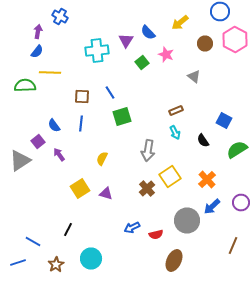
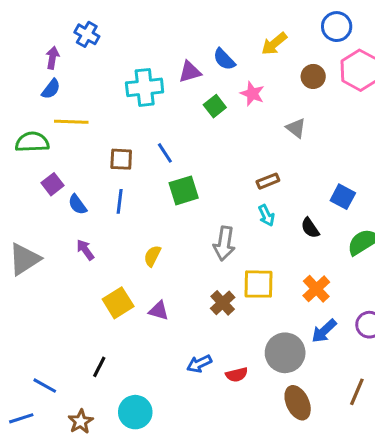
purple triangle: (126, 40) -> (190, 72), turned 42
purple square: (38, 142) -> (52, 184), moved
yellow square: (170, 176) -> (259, 284), turned 35
brown ellipse: (174, 260) -> (298, 403), moved, turned -50

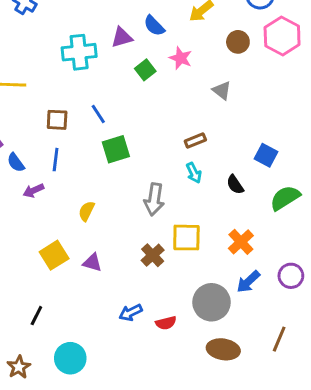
purple arrow: (85, 250) -> (33, 190), moved, turned -78
brown ellipse: (298, 403) -> (223, 349), turned -56

